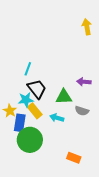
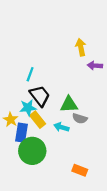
yellow arrow: (87, 27) -> (81, 47), moved
purple arrow: (84, 82) -> (95, 66), moved
gray semicircle: (82, 111) -> (80, 118), moved

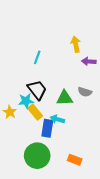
cyan line: (30, 74) -> (37, 57), moved
gray semicircle: (80, 118) -> (85, 92), moved
blue rectangle: (21, 133) -> (47, 128), moved
green circle: (32, 151) -> (37, 156), moved

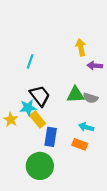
cyan line: (37, 57) -> (30, 61), moved
green triangle: (65, 98) -> (75, 95), moved
cyan arrow: (57, 119) -> (86, 127), moved
orange rectangle: (75, 160) -> (80, 144), moved

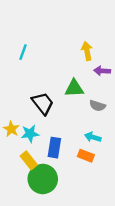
cyan line: (30, 61) -> (23, 52), moved
green triangle: (75, 95) -> (74, 88), moved
cyan star: (28, 108) -> (30, 134), moved
yellow rectangle: (38, 120) -> (29, 160), moved

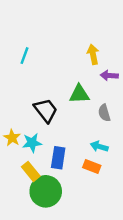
gray semicircle: (97, 106) -> (104, 113), turned 56

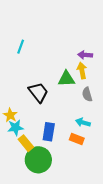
yellow arrow: (93, 54) -> (82, 71), moved
purple arrow: (109, 76) -> (85, 55), moved
cyan star: (32, 143) -> (15, 128), moved

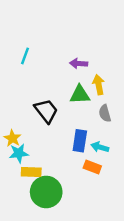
purple arrow: (85, 55) -> (79, 63), moved
blue rectangle: (49, 132) -> (80, 141), moved
yellow rectangle: (26, 143) -> (31, 172), turned -49

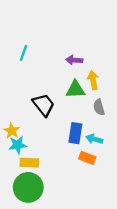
green circle: (46, 192) -> (28, 187), moved

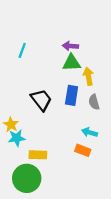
purple arrow: (74, 60) -> (70, 46), moved
green triangle: (75, 90) -> (72, 63), moved
blue rectangle: (75, 133) -> (72, 95), moved
yellow rectangle: (29, 163) -> (38, 155), moved

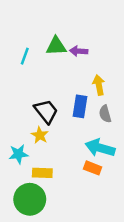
green triangle: (72, 63) -> (56, 46), moved
yellow star: (11, 125) -> (40, 135), moved
cyan arrow: (90, 132) -> (100, 148), size x1.6

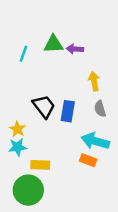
blue rectangle: (80, 106) -> (68, 111), moved
yellow star: (40, 135) -> (18, 129), moved

